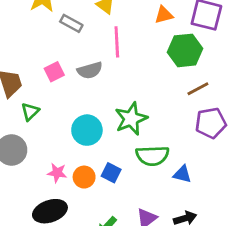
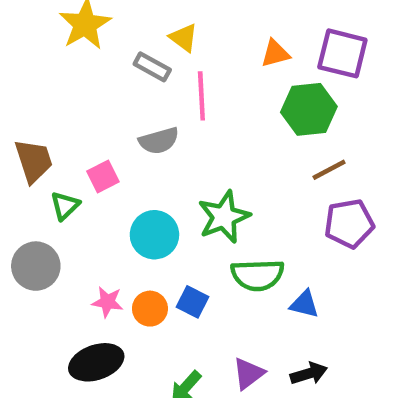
gray rectangle: (71, 23) -> (152, 67), moved
pink square: (54, 72) -> (103, 177), moved

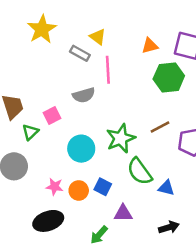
brown line: (329, 170) -> (160, 127), moved
green semicircle: (257, 275) -> (140, 171), turned 56
purple triangle: (248, 373) -> (123, 213), moved, turned 36

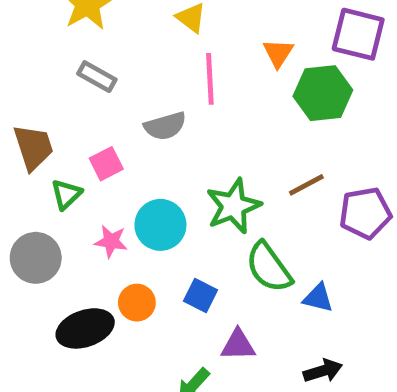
orange triangle: (150, 46) -> (278, 53), moved, turned -42
gray rectangle: (80, 53) -> (97, 77), moved
pink star: (55, 187) -> (111, 241), moved
orange circle: (79, 190) -> (137, 303), moved
black ellipse: (48, 221) -> (85, 328), moved

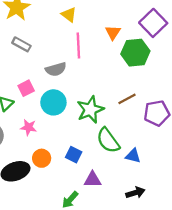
purple square: (358, 34) -> (153, 23), turned 32
cyan circle: (160, 225) -> (53, 102), moved

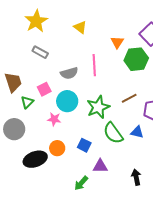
pink line: (78, 45) -> (94, 65), moved
pink star: (29, 127) -> (54, 119), moved
blue triangle: (133, 156) -> (137, 132), moved
black arrow: (135, 193) -> (136, 177), turned -84

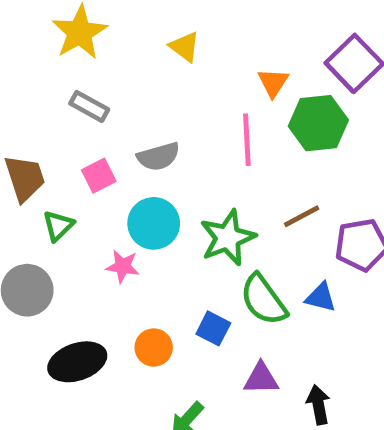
pink line: (94, 65) -> (247, 140), moved
pink square: (44, 89) -> (99, 176), moved
blue square: (84, 145) -> (213, 328), moved
orange circle: (57, 148) -> (154, 348), moved
purple triangle: (100, 166) -> (261, 379), moved

